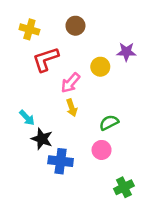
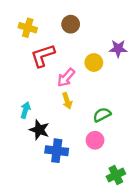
cyan arrow: (27, 118) -> (25, 110), turned -119

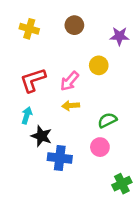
purple star: (118, 49) -> (119, 36), moved
red L-shape: (43, 56) -> (33, 80), moved
yellow arrow: (67, 101) -> (71, 106), turned 105

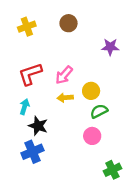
yellow cross: (29, 29) -> (27, 27), turned -36
purple star: (119, 36) -> (110, 47), moved
yellow circle: (99, 65) -> (91, 91), moved
blue cross: (60, 158) -> (32, 152), moved, turned -30

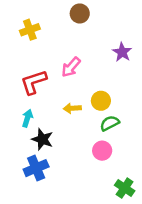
brown circle: (68, 23) -> (80, 13), moved
purple star: (110, 47) -> (122, 52), turned 30
pink arrow: (64, 75) -> (71, 67), moved
green cross: (112, 170) -> (125, 188), turned -30

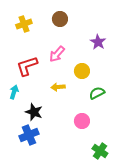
brown circle: (80, 13) -> (60, 19), moved
yellow circle: (101, 101) -> (82, 71), moved
cyan arrow: (27, 118) -> (14, 92), moved
green semicircle: (110, 123) -> (97, 93), moved

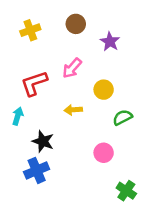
purple star: (98, 42) -> (110, 42), moved

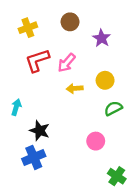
red L-shape: (34, 83) -> (37, 60), moved
yellow circle: (104, 90) -> (105, 80), moved
yellow arrow: (73, 110) -> (75, 88), moved

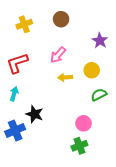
purple star: (102, 38) -> (100, 41), moved
red L-shape: (37, 60) -> (17, 63), moved
blue cross: (34, 157) -> (15, 130), moved
green cross: (117, 176) -> (79, 146), moved, turned 35

